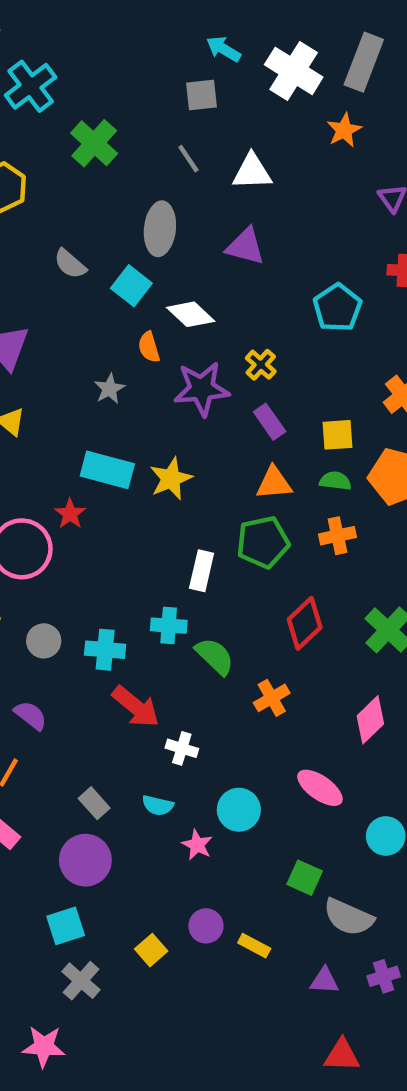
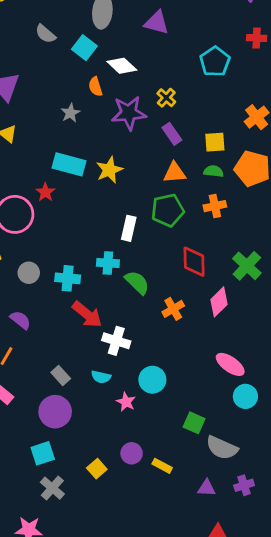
red diamond: (305, 623) -> (194, 262), turned -48
pink diamond: (370, 720) -> (219, 302), moved
white cross: (182, 748) -> (116, 341), size x1.4
pink ellipse: (320, 788) -> (230, 364), moved

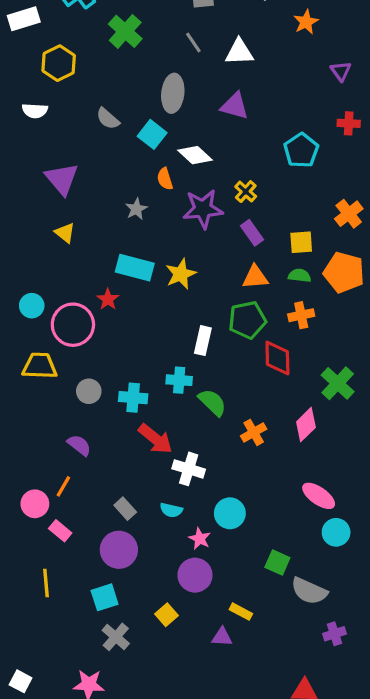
red diamond: (194, 262) -> (277, 358), moved
purple circle: (132, 453) -> (195, 575), moved, size x1.4
purple triangle: (207, 488) -> (222, 637), moved

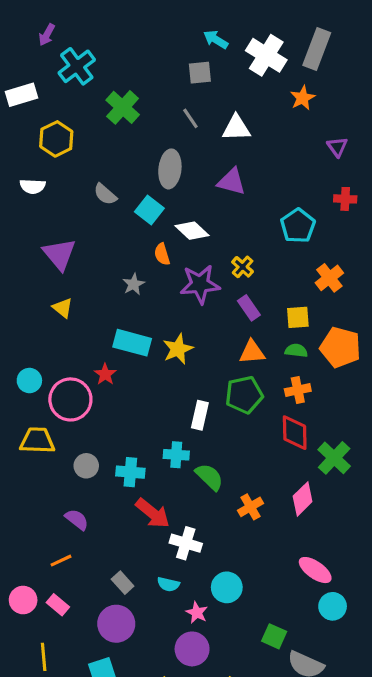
orange cross: (349, 214) -> (329, 278), moved
red diamond: (277, 358) -> (295, 433), moved
orange line: (63, 486) -> (61, 561), turned 35
pink circle: (35, 504) -> (23, 600), moved

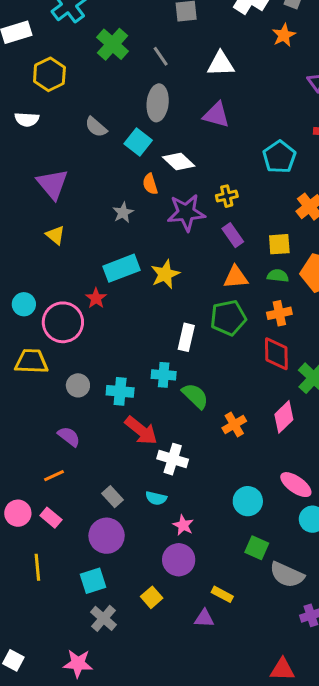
gray line: (190, 118) -> (161, 56), moved
yellow cross: (243, 267) -> (227, 196), turned 35
cyan rectangle: (132, 343) -> (122, 268), turned -36
cyan circle: (227, 587) -> (248, 501), moved

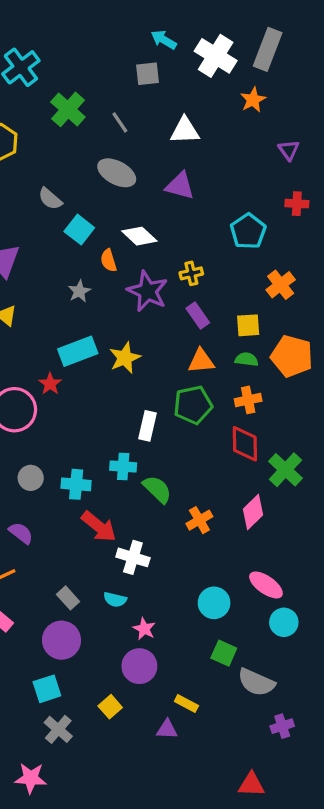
gray ellipse: (158, 103) -> (117, 173), turned -68
cyan square: (138, 142) -> (79, 230), moved
purple star: (186, 213) -> (148, 291), turned 30

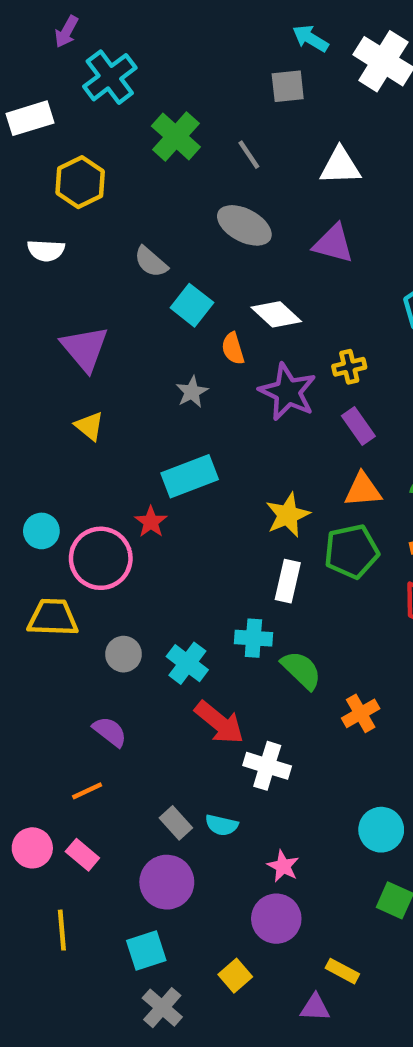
yellow star: (125, 358) -> (288, 515), moved
cyan cross: (76, 484) -> (187, 663), turned 32
cyan semicircle: (115, 600) -> (222, 825), moved

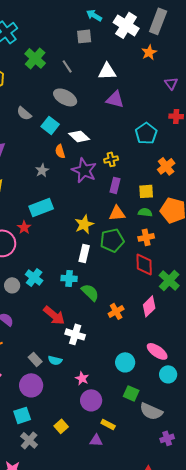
purple triangle: (333, 244) -> (115, 99), moved
cyan square: (192, 305) -> (50, 125), moved
purple rectangle: (358, 426) -> (115, 185), turned 49
cyan cross: (187, 663) -> (34, 277), moved
purple circle: (276, 919) -> (91, 400), moved

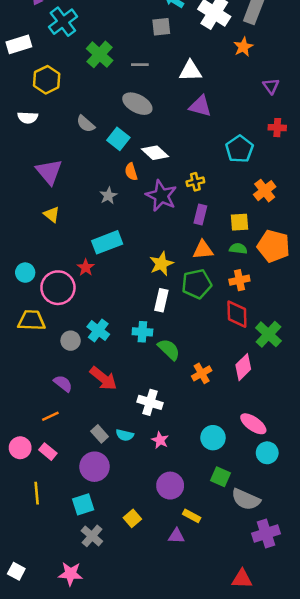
gray line: (67, 66) -> (140, 65), turned -56
red arrow: (54, 315) -> (103, 378), moved
pink star: (82, 378) -> (160, 440), moved
purple cross: (167, 438) -> (266, 533), size x1.5

